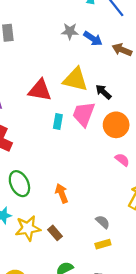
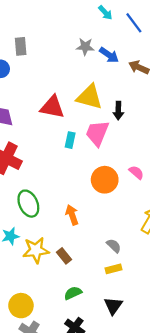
black arrow: (103, 92) -> (118, 111), turned -133
orange circle: (116, 125) -> (105, 180), moved
pink semicircle: (122, 160) -> (136, 172), moved

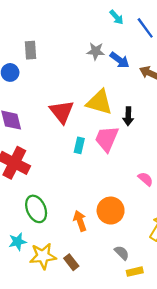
red triangle: (52, 107) -> (62, 112), turned 40
orange circle: (105, 180) -> (111, 211), moved
yellow rectangle: (113, 269) -> (135, 272), moved

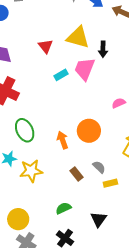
red triangle: (62, 112) -> (46, 46), size x0.7
cyan rectangle: (79, 145) -> (61, 75), turned 48
pink semicircle: (146, 179) -> (119, 103), turned -64
brown rectangle: (71, 262) -> (77, 174), moved

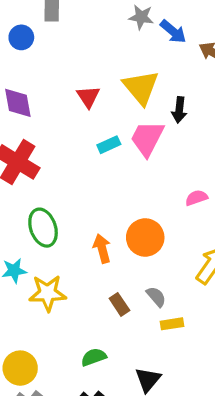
yellow triangle: (78, 37) -> (141, 87), turned 30

